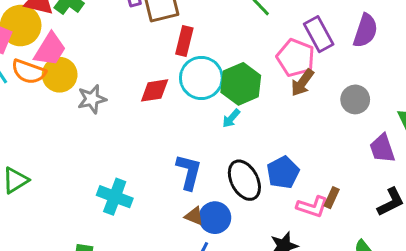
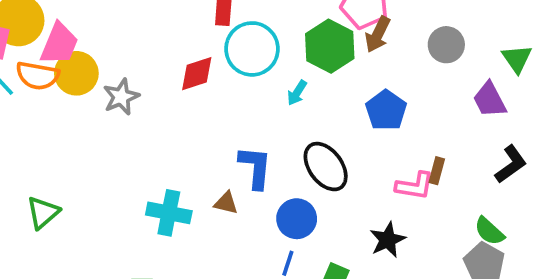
green hexagon: (241, 84) -> (330, 46), moved
blue pentagon: (283, 172) -> (386, 110), moved
brown triangle: (194, 216) -> (226, 203), moved

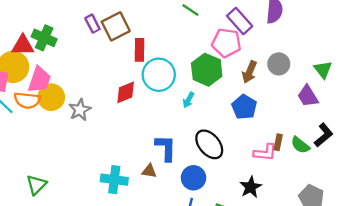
brown arrow: (378, 34) -> (249, 72), moved
green semicircle: (489, 231) -> (300, 145), moved

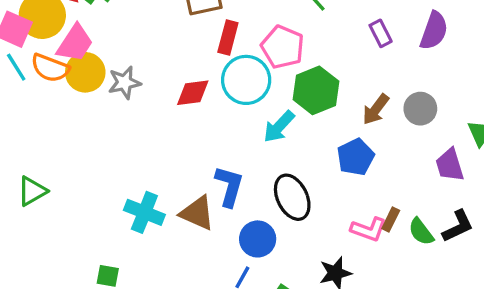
purple rectangle: (240, 21) -> (381, 33), size x0.7
pink pentagon: (226, 43) -> (283, 47), moved
cyan arrow: (188, 100) -> (279, 127), size x1.5
gray star: (80, 110) -> (124, 83), moved
brown triangle: (149, 171) -> (197, 213), size x1.6

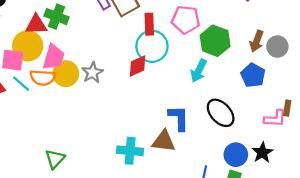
cyan circle: (246, 80) -> (152, 46), moved
gray circle: (420, 109) -> (277, 47), moved
blue circle: (258, 239) -> (236, 155), moved

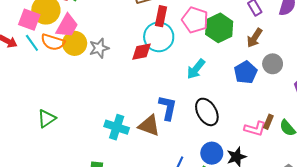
green hexagon: (215, 41) -> (219, 28), moved
brown arrow: (257, 41) -> (255, 38), moved
blue pentagon: (253, 75) -> (246, 72), moved

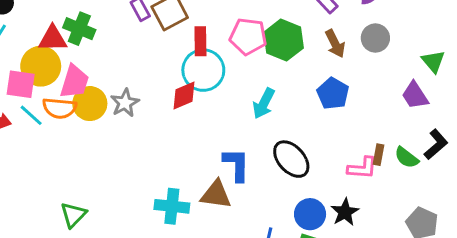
brown arrow: (255, 38) -> (335, 44), turned -48
gray circle: (273, 64) -> (375, 38), moved

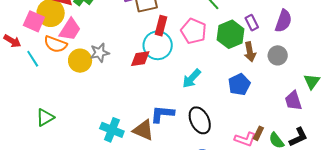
green hexagon: (284, 40) -> (231, 34), moved
yellow circle: (90, 104) -> (80, 61), moved
cyan line: (31, 115) -> (33, 59), moved
blue L-shape: (236, 165) -> (162, 114), turned -100

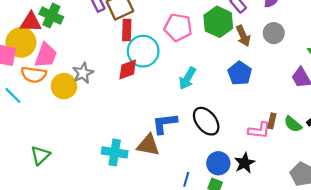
red rectangle: (161, 26) -> (127, 30), moved

